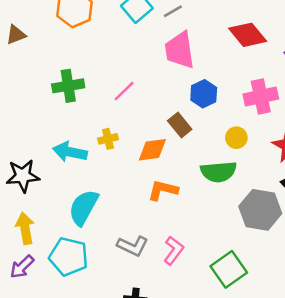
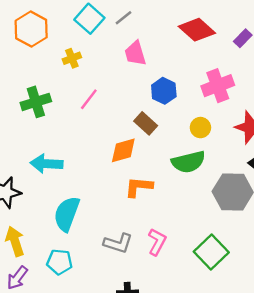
pink trapezoid: (180, 50) -> (135, 53), size x0.7
yellow cross: (108, 139) -> (72, 58), moved
cyan pentagon: (69, 257) -> (60, 262), size x0.7

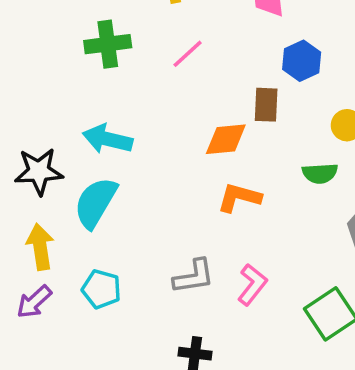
brown rectangle: (146, 123) -> (266, 105), turned 40
green semicircle: (188, 162) -> (320, 173), size x0.7
cyan semicircle: (67, 214) -> (96, 203), moved
gray L-shape: (118, 243) -> (194, 276), turned -36

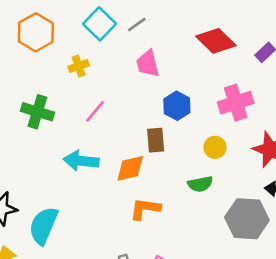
green cross: (108, 44) -> (37, 112), turned 32
cyan arrow: (108, 139) -> (81, 161), moved

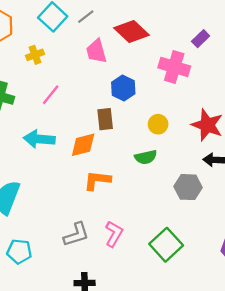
red diamond: (216, 41) -> (131, 31), moved
pink cross: (236, 103) -> (174, 67), moved, turned 36
gray hexagon: (247, 219) -> (188, 187), size x0.7

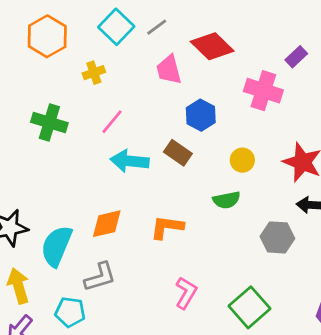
brown rectangle: (105, 119) -> (178, 153), turned -50
cyan arrow: (39, 139) -> (130, 161), moved
orange diamond: (83, 145) -> (107, 224), moved
gray L-shape: (76, 234) -> (100, 277), moved

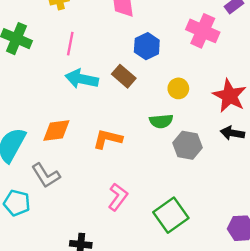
pink line: (112, 122) -> (70, 44), turned -35
gray hexagon: (277, 237) -> (188, 145), moved
gray L-shape: (100, 277) -> (46, 175), turned 68

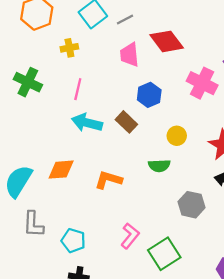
gray hexagon: (188, 145) -> (191, 205), moved
gray L-shape: (46, 175) -> (33, 224), moved, turned 32
pink L-shape: (118, 197) -> (130, 236), moved
cyan pentagon: (17, 203) -> (73, 240), moved

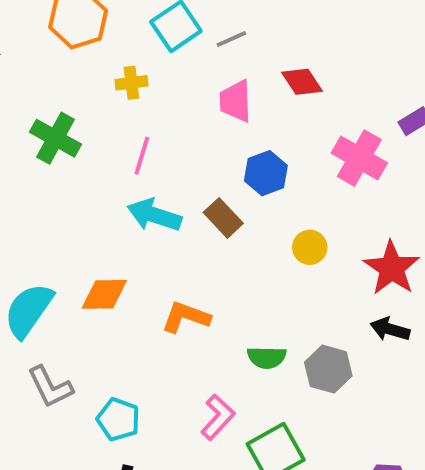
red diamond: (167, 41) -> (302, 82), size x0.7
green semicircle: (159, 166) -> (267, 357), moved
gray L-shape: (33, 224) -> (50, 387), turned -32

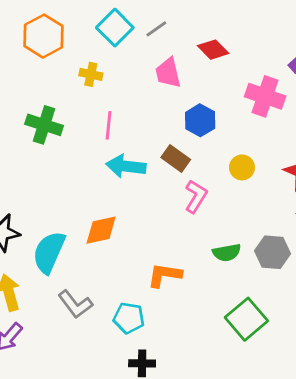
yellow cross: (131, 83) -> (91, 74), turned 30
orange L-shape: (186, 317) -> (164, 275), moved
pink L-shape: (218, 417) -> (196, 196), moved

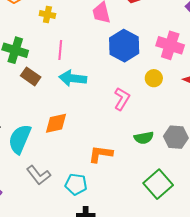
pink cross: (265, 96) -> (170, 45), moved
blue hexagon: (200, 120) -> (124, 46), size x1.4
brown rectangle: (176, 159) -> (31, 76), moved

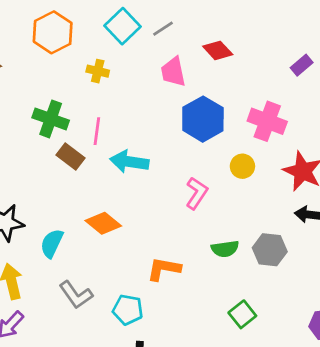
pink line: (60, 50) -> (97, 131), moved
orange diamond: (56, 123) -> (103, 223), turned 50
cyan semicircle: (20, 139) -> (52, 243), size x0.7
green square: (158, 184) -> (242, 314), size x0.7

